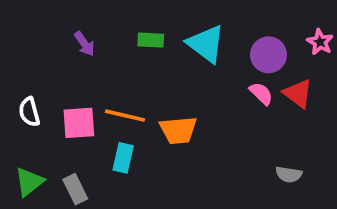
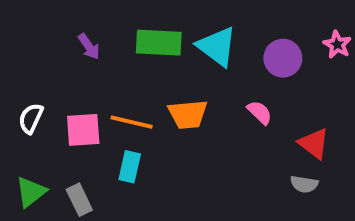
green rectangle: (151, 40) -> (159, 43), size x1.6
pink semicircle: (261, 93) -> (260, 112), moved
red triangle: (298, 93) -> (314, 143), moved
white semicircle: (29, 112) -> (31, 118), turned 40
orange trapezoid: (178, 130) -> (188, 114), moved

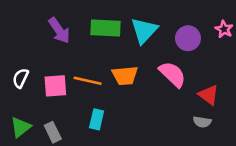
purple arrow: (89, 47) -> (59, 31), size x1.5
cyan triangle: (217, 47) -> (144, 31), turned 36
pink semicircle: (260, 112) -> (173, 74), size x1.6
cyan rectangle: (130, 167) -> (97, 119), moved

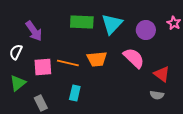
purple arrow: (59, 31) -> (34, 31), moved
white semicircle: (21, 78) -> (16, 52), moved
green triangle: (21, 127) -> (18, 83), moved

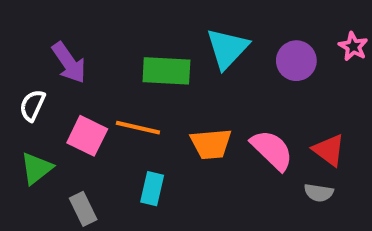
green rectangle: (82, 22) -> (166, 71), moved
pink semicircle: (134, 58) -> (272, 150), moved
orange trapezoid: (97, 59) -> (211, 144), moved
pink square: (43, 67) -> (87, 136), turned 30

